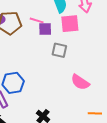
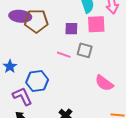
pink line: (37, 20) -> (64, 55), moved

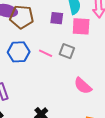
purple square: (71, 29) -> (57, 18), moved
blue hexagon: (37, 81) -> (19, 52), moved

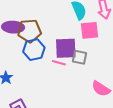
purple square: (57, 18) -> (66, 48), moved, size x1.6
blue hexagon: (19, 52) -> (34, 50), moved

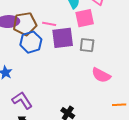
gray square: (80, 57) -> (87, 45), moved
pink line: (59, 63) -> (49, 24), moved

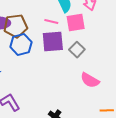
pink line: (49, 24) -> (51, 22), moved
gray square: (87, 45) -> (77, 50), turned 35

